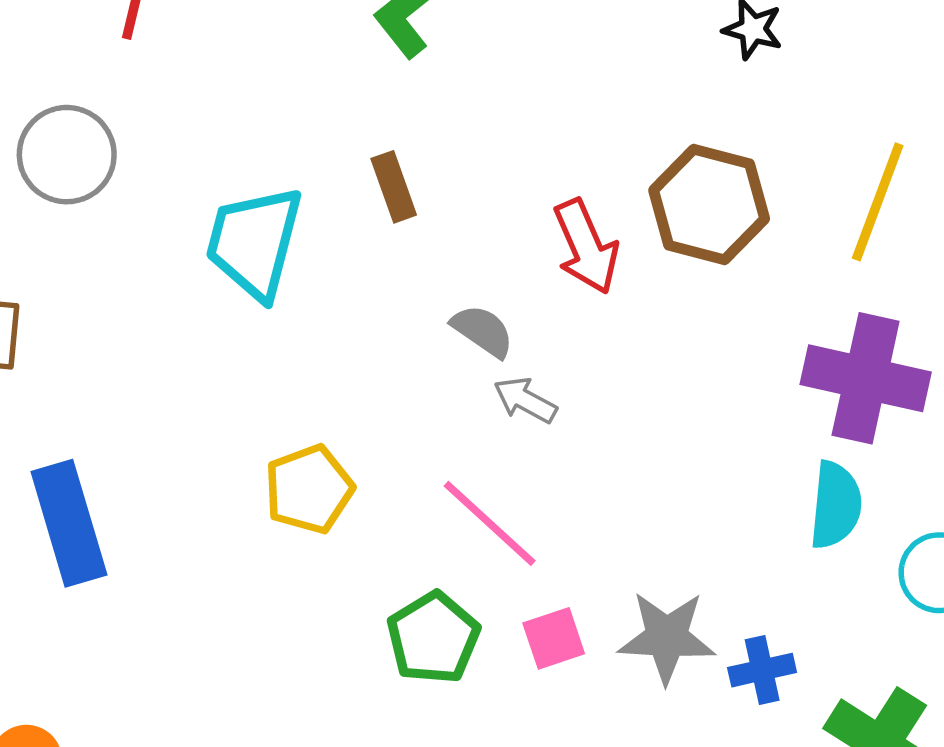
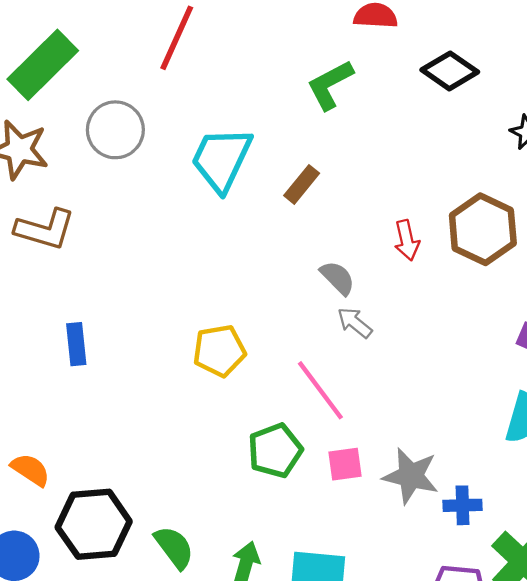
brown rectangle: (394, 187) -> (302, 184), turned 48
cyan trapezoid: (254, 242) -> (221, 159), moved
red arrow: (586, 247) -> (407, 240), size x0.7
blue rectangle: (69, 523) -> (76, 344), size x0.6

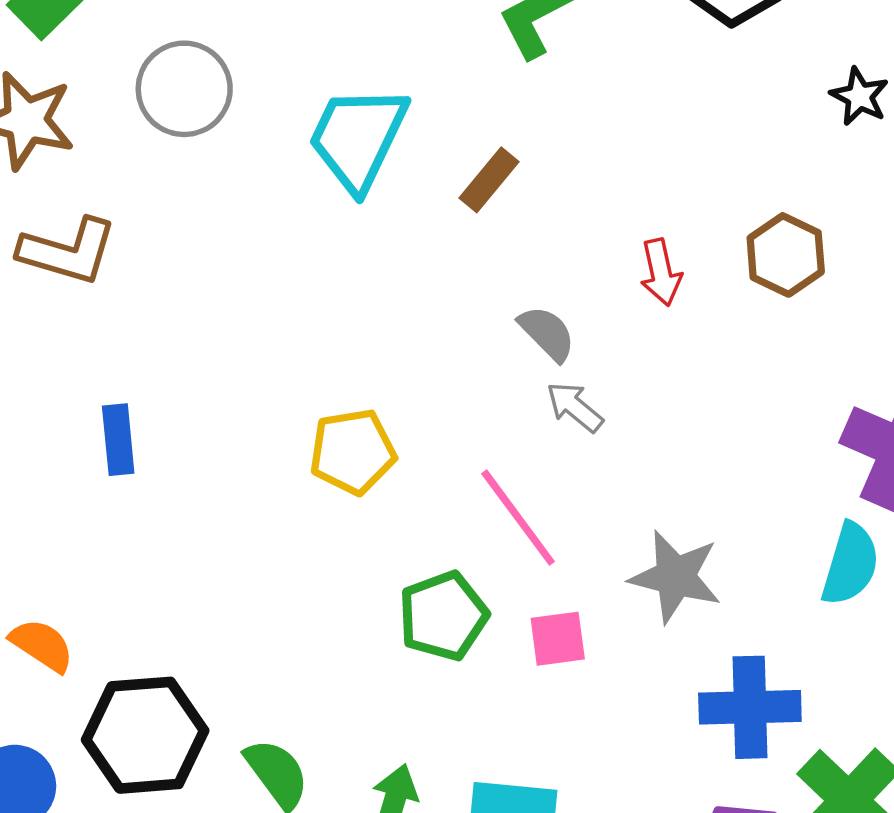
brown hexagon: (483, 229) -> (786, 255), size x0.7
gray star: (411, 476) -> (675, 577), moved
blue cross: (463, 505) -> (750, 707), size x1.6

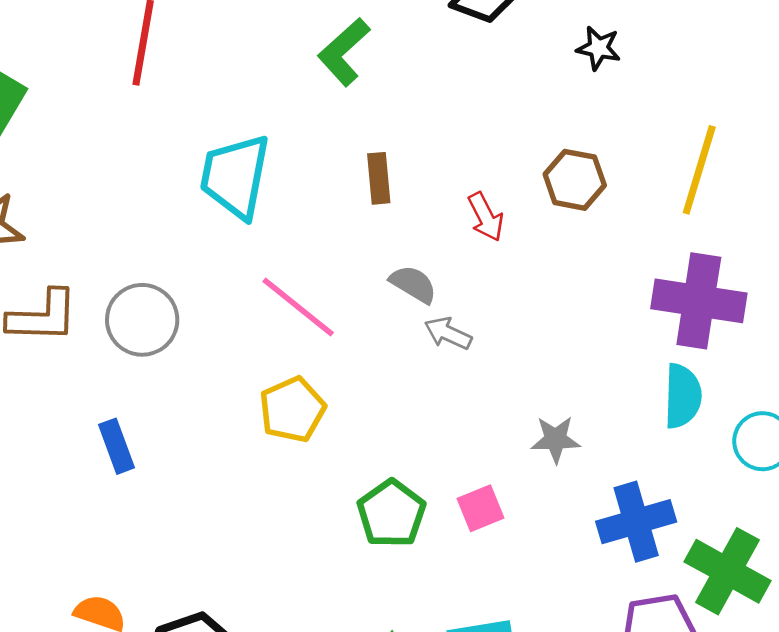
gray circle: (184, 89) -> (142, 320), moved
brown rectangle: (489, 180) -> (379, 178), moved, turned -30
pink line: (518, 518) -> (298, 307), moved
gray star: (675, 577) -> (556, 439), size x0.7

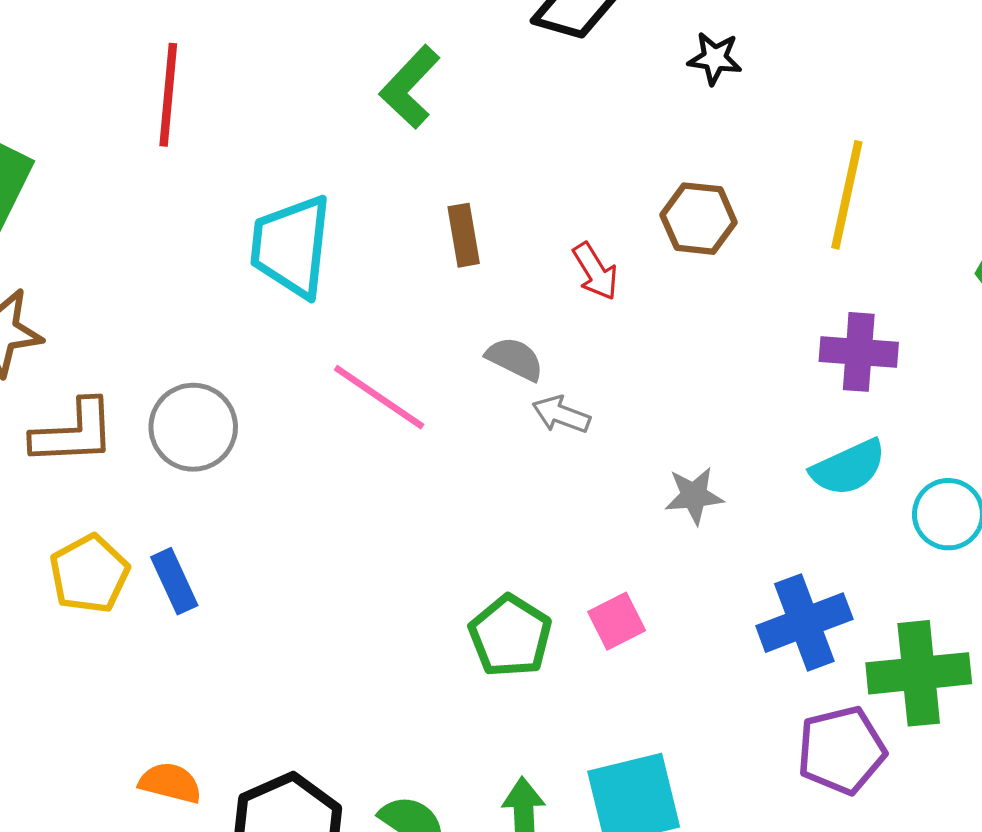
purple cross: (699, 301) -> (859, 352), size x0.7
cyan semicircle: (683, 396) -> (848, 468), turned 68
yellow pentagon: (292, 410) -> (89, 574), moved
gray star: (556, 439) -> (694, 496), moved
green cross: (727, 571) -> (919, 673), turned -30

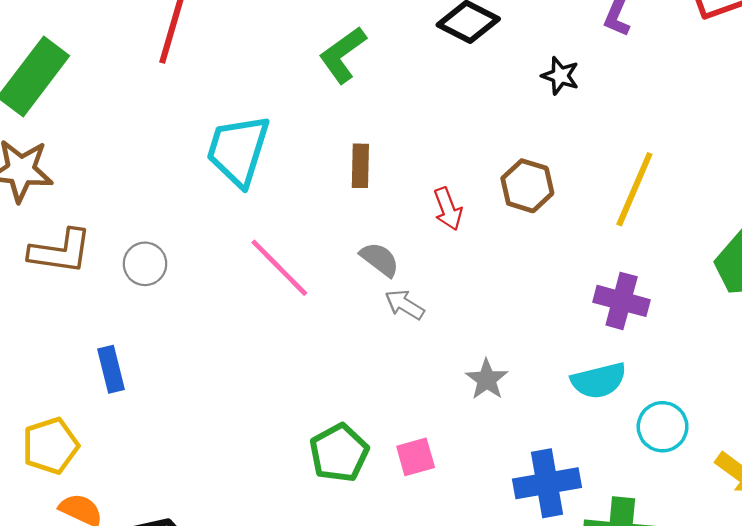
gray circle: (193, 427) -> (145, 264), size x0.7
gray star: (694, 496) -> (487, 379), turned 30
yellow pentagon: (89, 574) -> (50, 446), moved

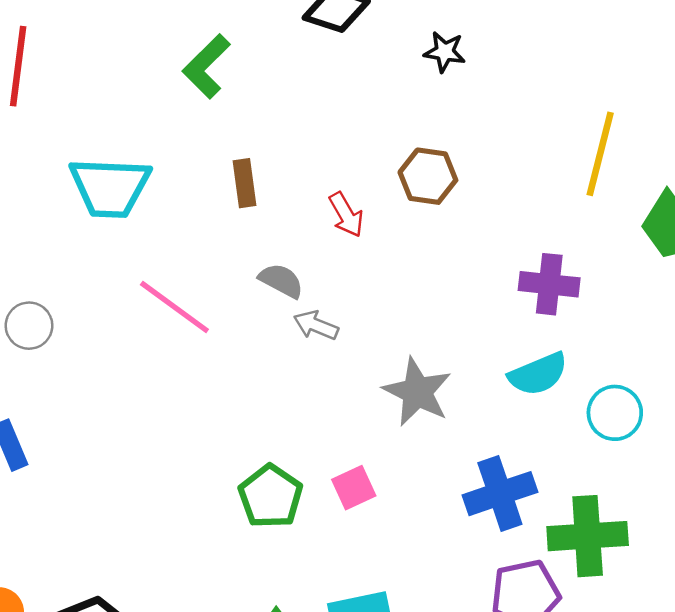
cyan trapezoid: (238, 150) -> (110, 187), turned -96
yellow line: (634, 189) -> (600, 154), moved
gray star: (487, 379) -> (417, 392), size x1.5

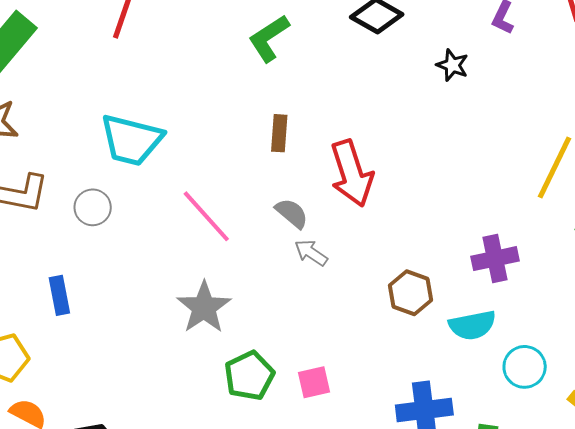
brown hexagon: (428, 176) -> (410, 293), moved
cyan trapezoid: (110, 187) -> (131, 140), moved
red arrow: (346, 215) -> (352, 173), size x1.8
purple cross: (549, 284) -> (495, 259), turned -30
gray star: (417, 392) -> (204, 307), moved

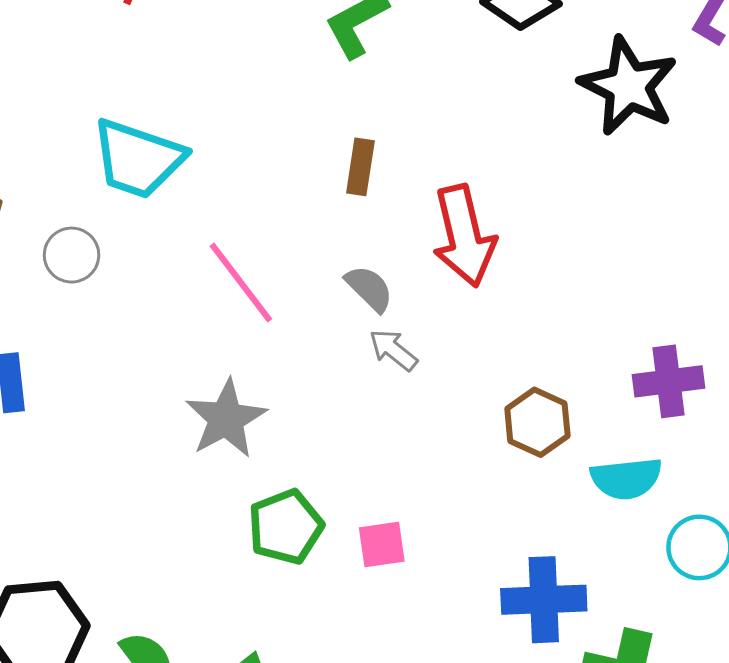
black star: (452, 65) -> (628, 86), size x2.0

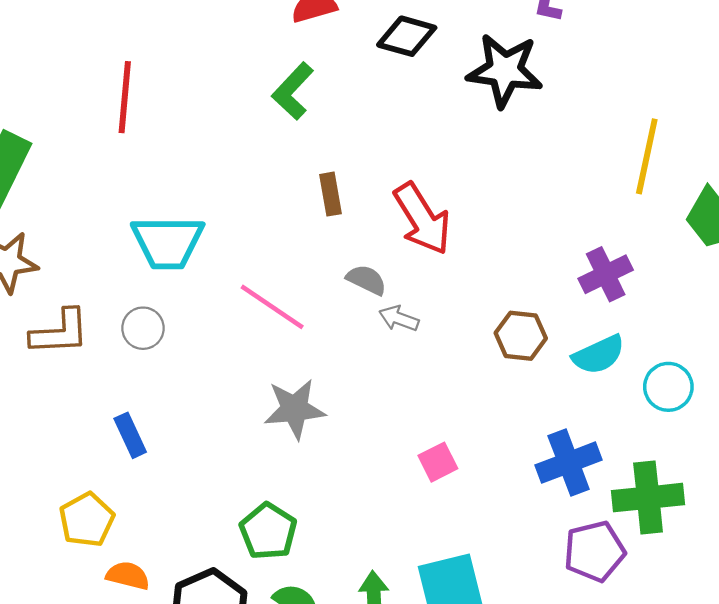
gray star: (226, 419) -> (295, 409), turned -30
green pentagon: (286, 527) -> (268, 531), moved

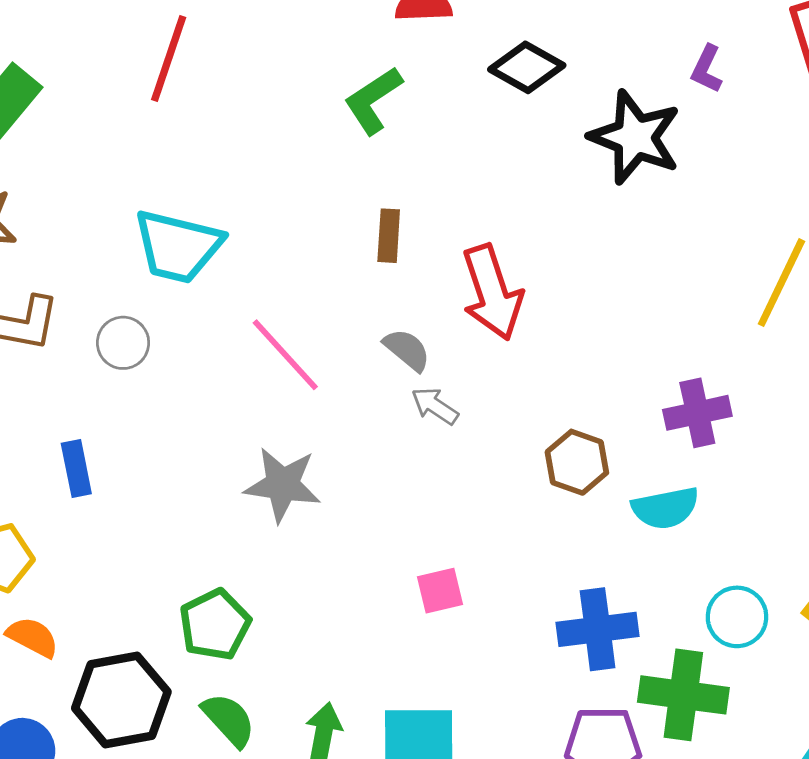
cyan circle: (668, 387) -> (737, 617), moved

